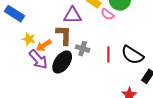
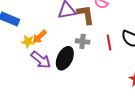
brown L-shape: (64, 35) -> (86, 15), moved
orange arrow: (44, 45) -> (39, 37), moved

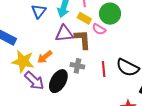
orange arrow: (39, 37) -> (45, 57), moved
yellow star: (28, 42) -> (23, 61), size x1.6

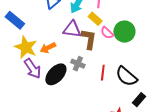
green circle: (110, 14) -> (124, 32), moved

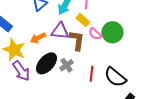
orange arrow: (48, 48) -> (38, 38), moved
gray cross: (78, 64) -> (66, 65), turned 32
black ellipse: (56, 74) -> (47, 63), moved

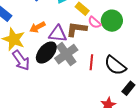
purple triangle: (60, 31) -> (58, 34), moved
brown L-shape: (77, 40) -> (76, 29), turned -90
gray cross: (66, 65) -> (66, 54), size x1.6

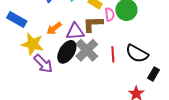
pink semicircle: (94, 22) -> (110, 14), turned -128

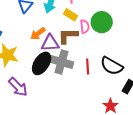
orange arrow: (54, 28) -> (38, 33), moved
gray cross: (87, 50) -> (62, 62), turned -30
purple arrow: (43, 64) -> (18, 87), moved

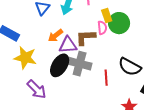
yellow rectangle: (71, 15) -> (107, 16), moved, turned 40
red line: (88, 66) -> (106, 78), moved

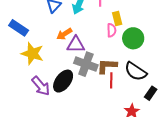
green circle: (119, 23) -> (133, 38), moved
brown L-shape: (86, 37) -> (107, 66), moved
black ellipse: (60, 65) -> (63, 81), moved

